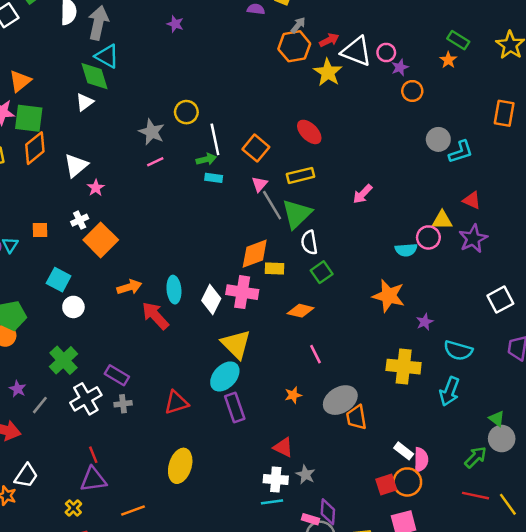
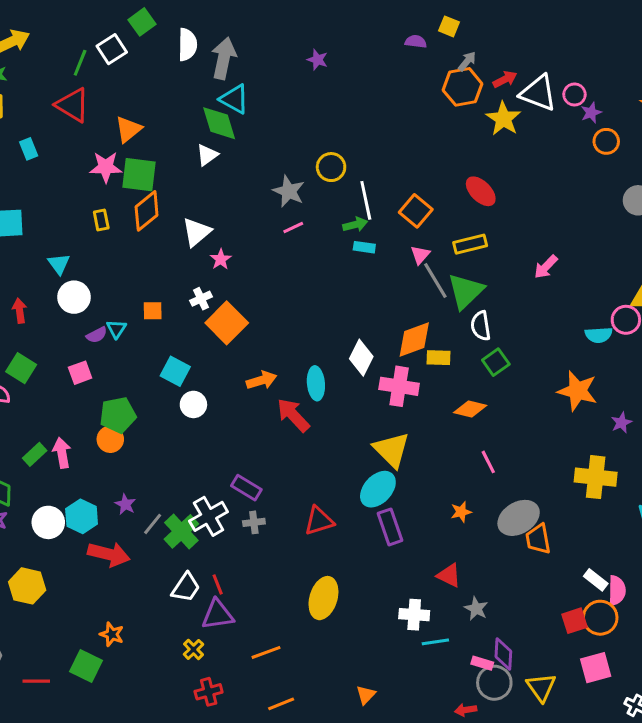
white diamond: (211, 300) -> (361, 358), moved
green cross: (63, 360) -> (181, 531), moved
white trapezoid: (26, 476) -> (186, 587), moved
white cross: (276, 479) -> (414, 615), moved

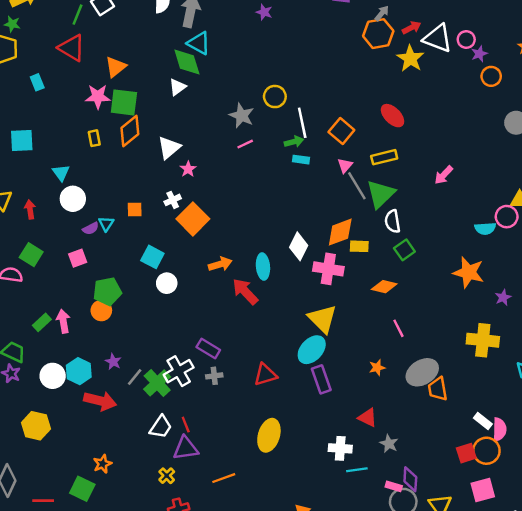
orange star: (112, 634) -> (103, 464), turned 30

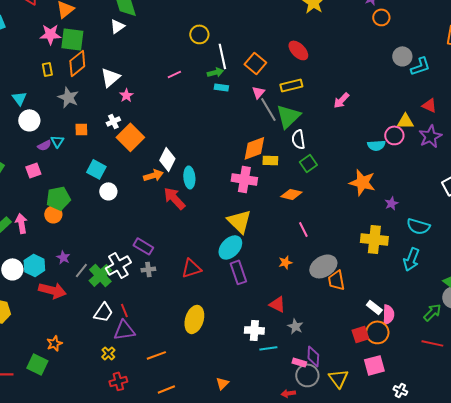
gray star: (242, 116) -> (68, 97), moved
white diamond: (299, 246) -> (167, 159), moved

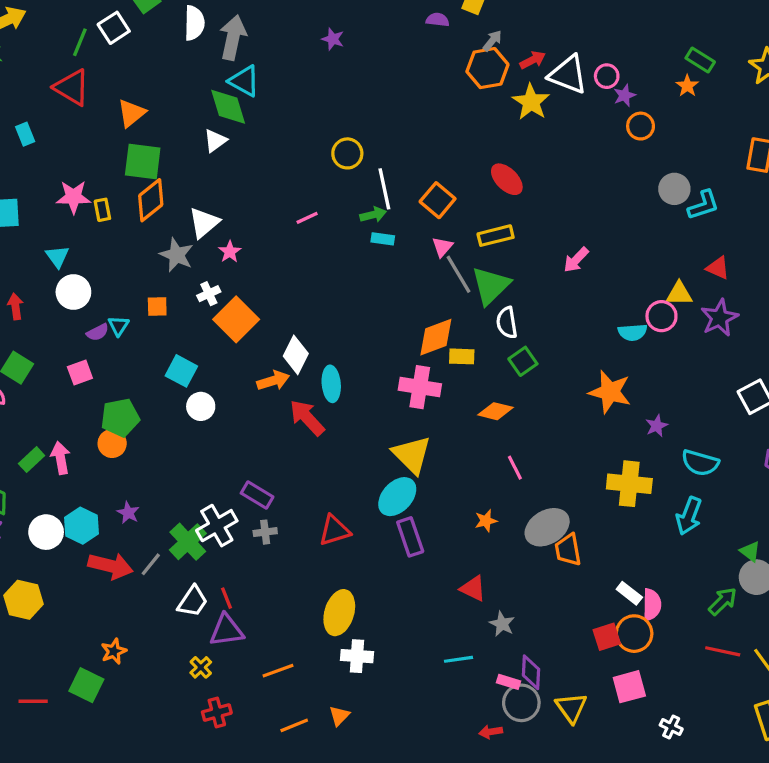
pink star: (50, 34) -> (73, 197), moved
gray star: (68, 97) -> (177, 255), moved
gray line: (81, 270) -> (151, 564), moved
white cross: (254, 330) -> (357, 656), moved
orange triangle: (222, 383) -> (339, 716), moved

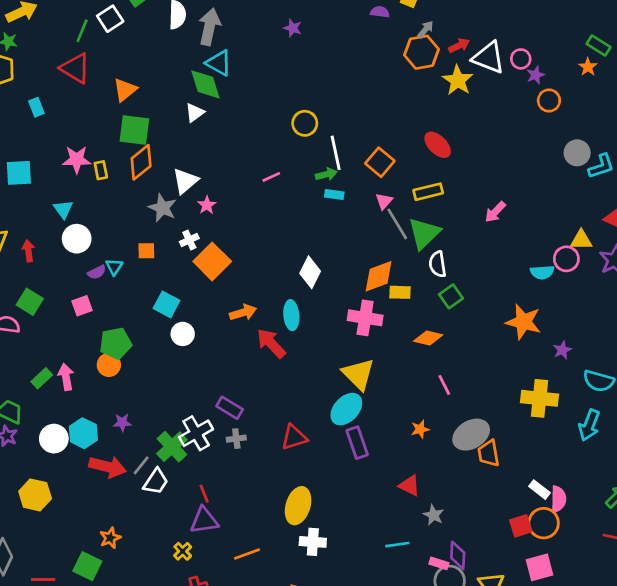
white diamond: (296, 355) -> (310, 272), moved
purple star: (128, 513) -> (122, 423), turned -30
white trapezoid: (193, 601) -> (156, 482), moved

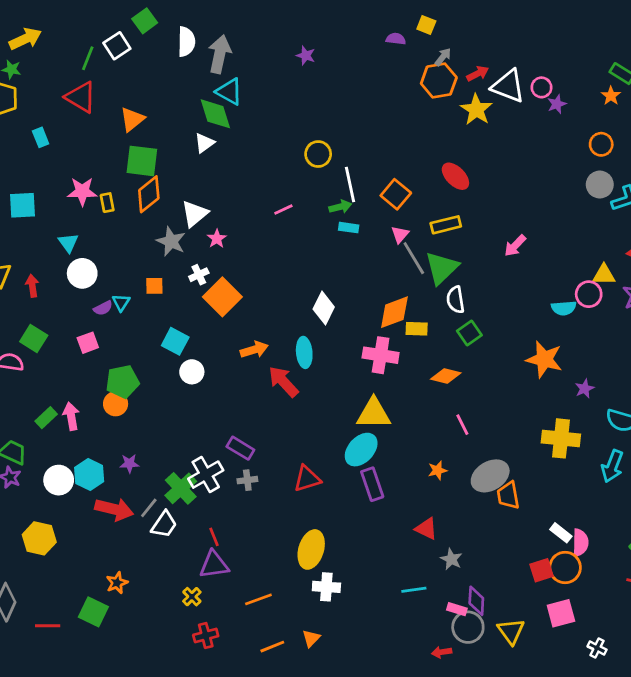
orange circle: (549, 100) -> (601, 144), moved
yellow triangle: (358, 374) -> (374, 413), turned -45

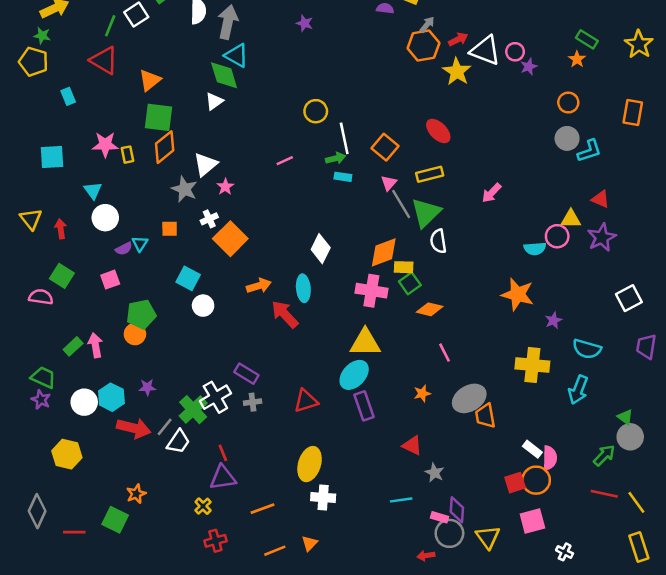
green square: (469, 333) -> (410, 283), moved

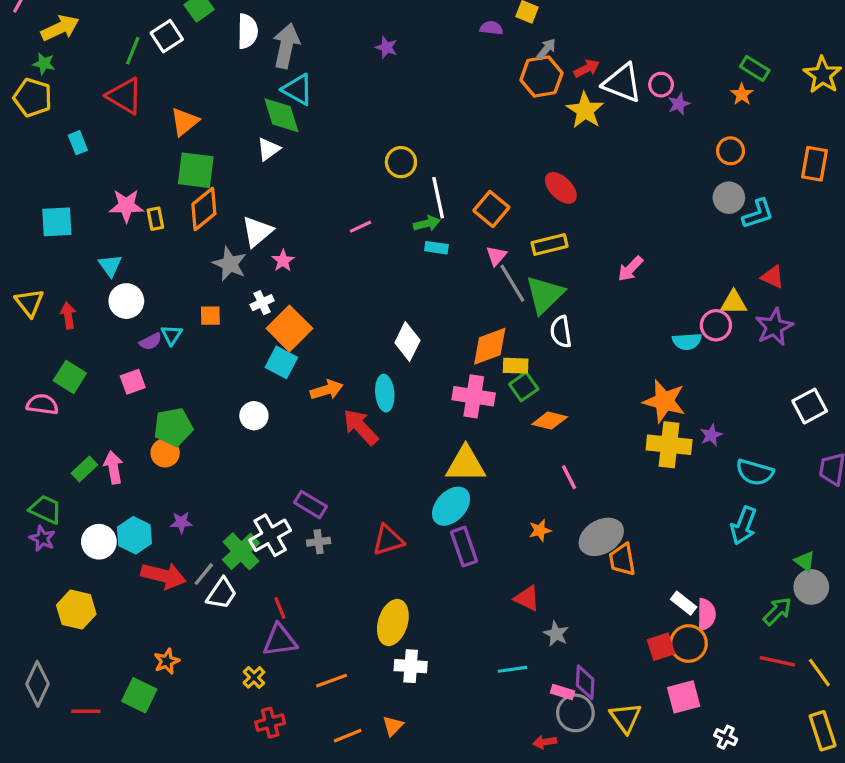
cyan square: (188, 278) -> (281, 362), moved
yellow cross: (532, 365) -> (669, 445), moved

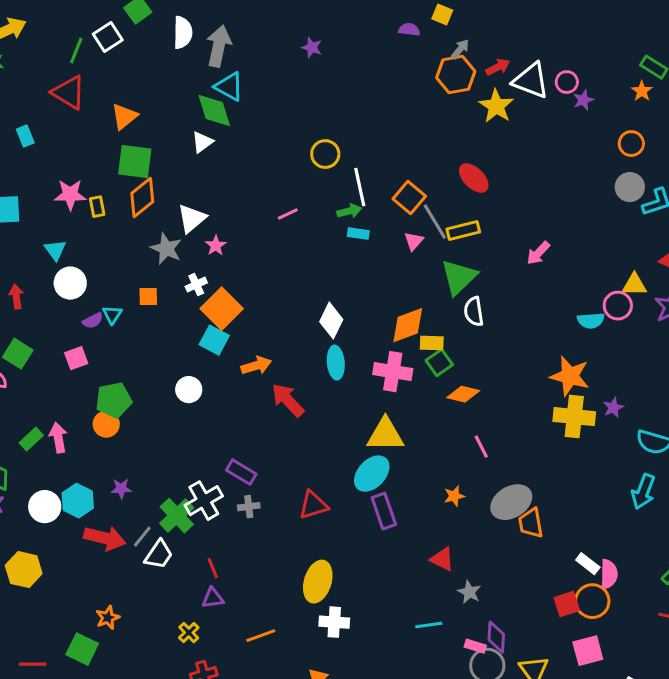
gray line: (512, 283) -> (435, 222), moved
cyan ellipse: (385, 393) -> (336, 363), moved
purple triangle: (280, 640) -> (213, 598), size x0.7

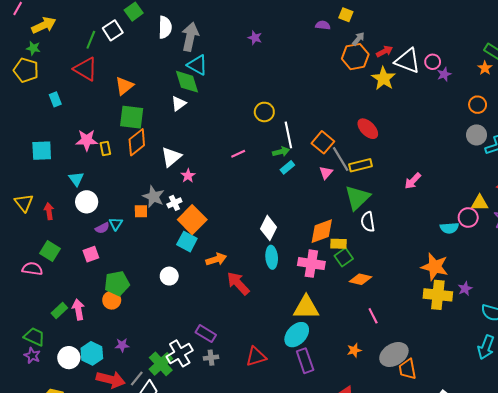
cyan rectangle: (358, 234) -> (287, 167), turned -48
gray star: (166, 249) -> (154, 197), moved

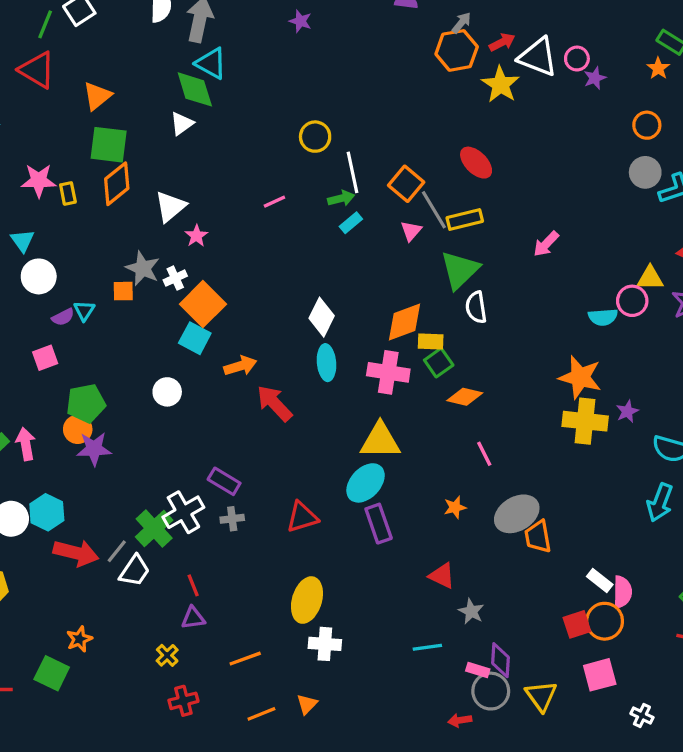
purple star: (122, 345) -> (94, 449), moved, size x1.5

